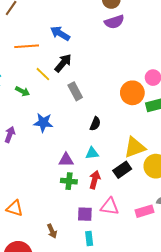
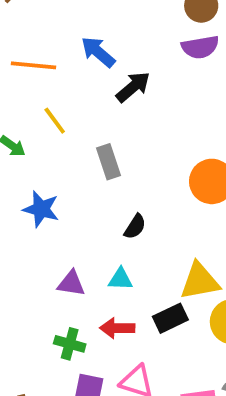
black arrow: (63, 63) -> (133, 87), moved
red arrow: (95, 180) -> (117, 328), turned -114
green cross: (69, 181) -> (70, 344), moved

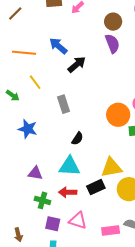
purple semicircle: (200, 47) -> (112, 44), turned -102
cyan triangle: (120, 279) -> (70, 166), size x1.6
purple triangle: (71, 283) -> (35, 173), moved

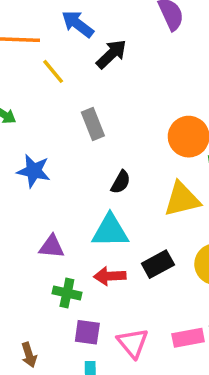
yellow line: (35, 82) -> (53, 71), moved
yellow triangle: (112, 168) -> (182, 199), moved
pink triangle: (78, 221) -> (133, 343), moved, turned 36

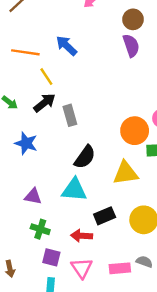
black arrow: (111, 54) -> (45, 103), moved
black semicircle: (121, 182) -> (85, 157), size x1.5
red arrow: (110, 276) -> (82, 236), moved

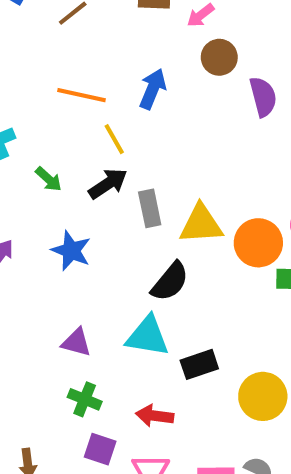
brown circle: (133, 19) -> (219, 57), moved
blue arrow: (67, 46) -> (153, 89), turned 65
yellow triangle: (126, 173) -> (201, 224), moved
black rectangle: (105, 216) -> (199, 364), moved

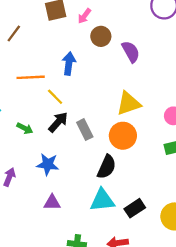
yellow triangle: (201, 224) -> (129, 103), moved
orange circle: (258, 243) -> (123, 136), moved
purple triangle: (76, 342) -> (52, 202), moved

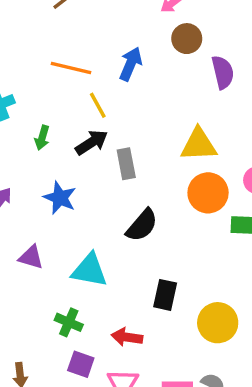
green arrow: (25, 128) -> (42, 138), turned 63
orange circle: (123, 136) -> (208, 193), moved
cyan triangle: (102, 200) -> (89, 270), moved
purple triangle: (52, 202) -> (31, 257), moved
black rectangle: (135, 208) -> (165, 295), turned -60

